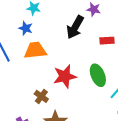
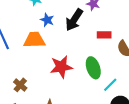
blue star: (26, 28) -> (47, 20), moved
brown cross: (41, 96) -> (20, 85), moved

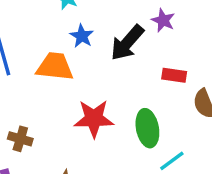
brown cross: (20, 85) -> (20, 139), turned -32

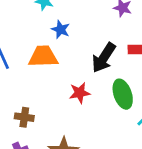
black arrow: (127, 43) -> (104, 58), moved
red star: (94, 119) -> (80, 93), size x0.7

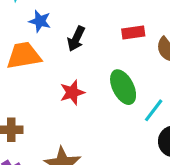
black arrow: (104, 58) -> (76, 39), moved, size x0.7

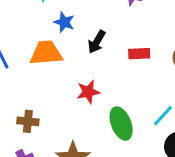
red rectangle: (133, 33) -> (139, 54), moved
green ellipse: (123, 87) -> (121, 124), moved

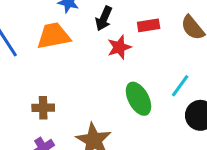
red star: (88, 92) -> (119, 47), moved

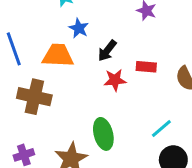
green ellipse: (138, 99) -> (103, 134), moved
brown cross: (43, 108) -> (34, 97), moved, size x1.6

